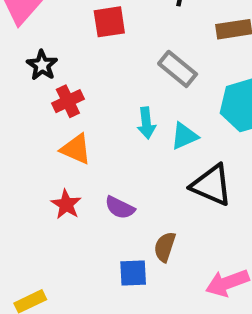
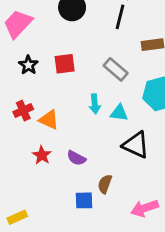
red square: (109, 22) -> (65, 64), moved
red cross: (68, 101) -> (23, 111), moved
cyan triangle: (184, 136) -> (119, 113), turned 30

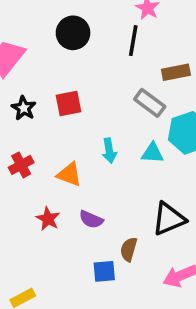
gray rectangle: (116, 69) -> (150, 103), moved
cyan triangle: (119, 113) -> (152, 153), moved
orange triangle: (49, 120) -> (69, 174), moved
black triangle: (136, 145) -> (169, 219), moved, turned -44

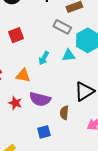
cyan arrow: (109, 151) -> (44, 58), turned 48
purple semicircle: (91, 219) -> (40, 99), size x1.5
blue square: (104, 271) -> (44, 132), moved

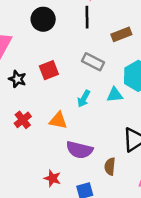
gray rectangle: (62, 27) -> (93, 62), moved
red star: (15, 103) -> (52, 178), moved

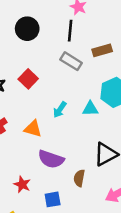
gray rectangle: (93, 62) -> (71, 61), moved
red square: (49, 70) -> (28, 79), turned -30

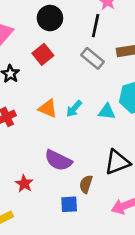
red square: (28, 79) -> (43, 54), moved
orange triangle: (33, 129) -> (48, 109), moved
blue square: (53, 199) -> (69, 204), moved

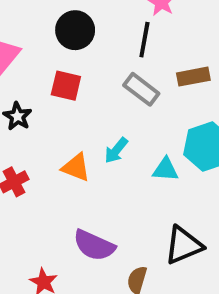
red square: (43, 54) -> (66, 86), turned -36
cyan arrow: (74, 109) -> (116, 150), moved

